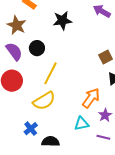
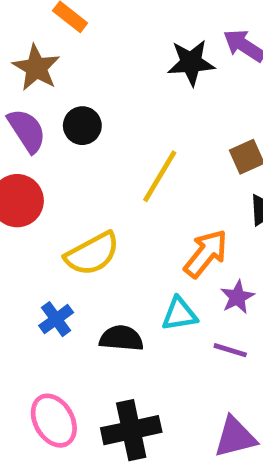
black star: (62, 21) -> (191, 63), moved
yellow line: (50, 73) -> (160, 176), moved
black semicircle: (51, 141) -> (121, 338), moved

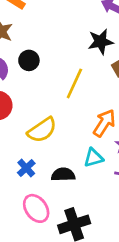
black star: (191, 63) -> (101, 42), moved
pink ellipse: (54, 421) -> (36, 208), moved

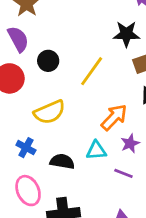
black circle: (29, 60) -> (48, 61), moved
blue cross: (26, 168) -> (26, 148), turned -30

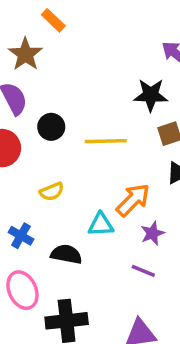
yellow line: (92, 71) -> (106, 141), turned 52
yellow semicircle: (50, 112) -> (52, 192), size x0.6
cyan triangle: (96, 150) -> (101, 225), moved

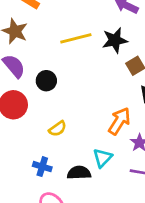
yellow line: (106, 141) -> (76, 38), moved
cyan triangle: (101, 225) -> (103, 158), moved, turned -30

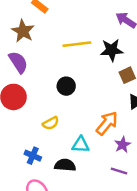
black circle: (46, 81) -> (66, 86), moved
cyan triangle: (103, 158) -> (81, 145), moved, turned 42

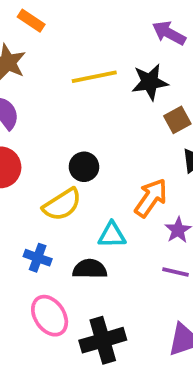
black circle: (66, 86) -> (84, 167), moved
yellow semicircle: (51, 123) -> (62, 205), size x1.5

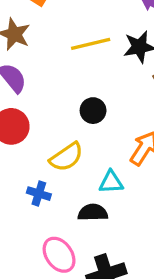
black circle: (84, 167) -> (93, 111), moved
blue cross: (38, 258) -> (39, 194), moved

